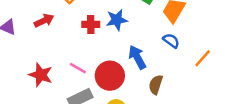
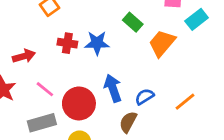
red arrow: (44, 21) -> (24, 56), moved
blue semicircle: (171, 41) -> (144, 97), moved, turned -78

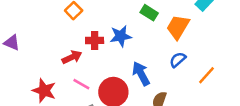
red arrow: (24, 56) -> (72, 57), moved
blue semicircle: (144, 97) -> (178, 60), moved

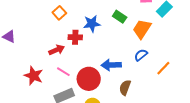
blue star: (121, 36) -> (92, 24), moved
blue arrow: (141, 74) -> (111, 65), turned -66

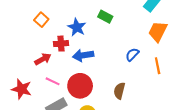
blue star: (92, 24) -> (77, 27), turned -30
orange trapezoid: (142, 29) -> (158, 31), moved
blue arrow: (111, 65) -> (83, 55), moved
orange line: (163, 68) -> (158, 66), turned -49

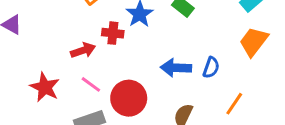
blue semicircle: (132, 54) -> (211, 68), turned 144
blue arrow: (83, 55) -> (176, 68), moved
orange line: (158, 66) -> (234, 104), moved, turned 35

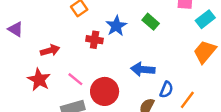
red arrow: (83, 50) -> (50, 50), moved
blue semicircle: (211, 68) -> (166, 90), moved

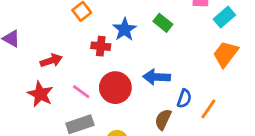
red circle: (105, 91) -> (115, 88), moved

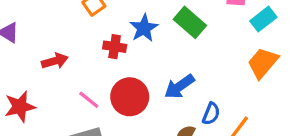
green rectangle: (163, 23) -> (190, 22), size x1.4
blue arrow: (157, 77) -> (179, 86), turned -40
red star: (40, 94) -> (20, 107), moved, turned 30

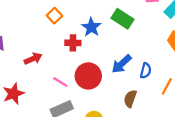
blue semicircle: (211, 114) -> (146, 71), moved

